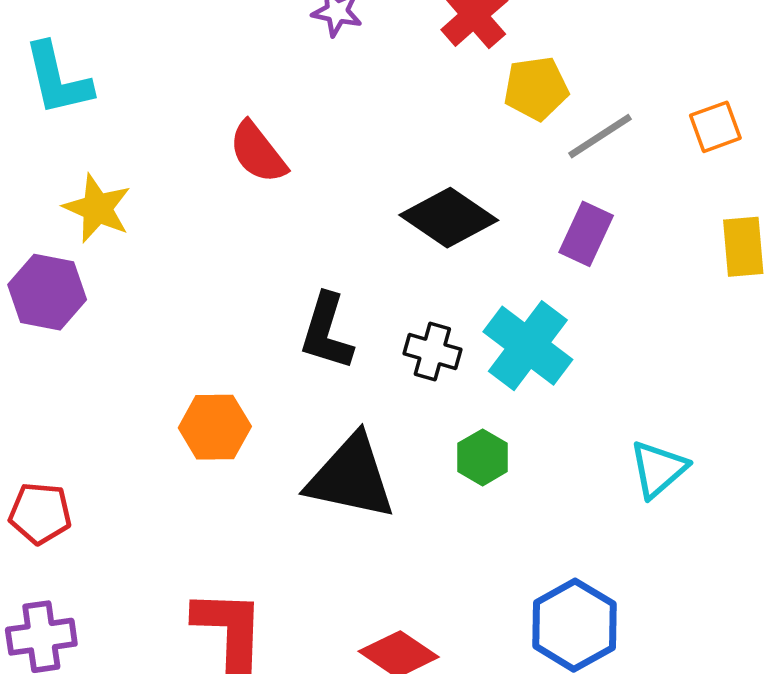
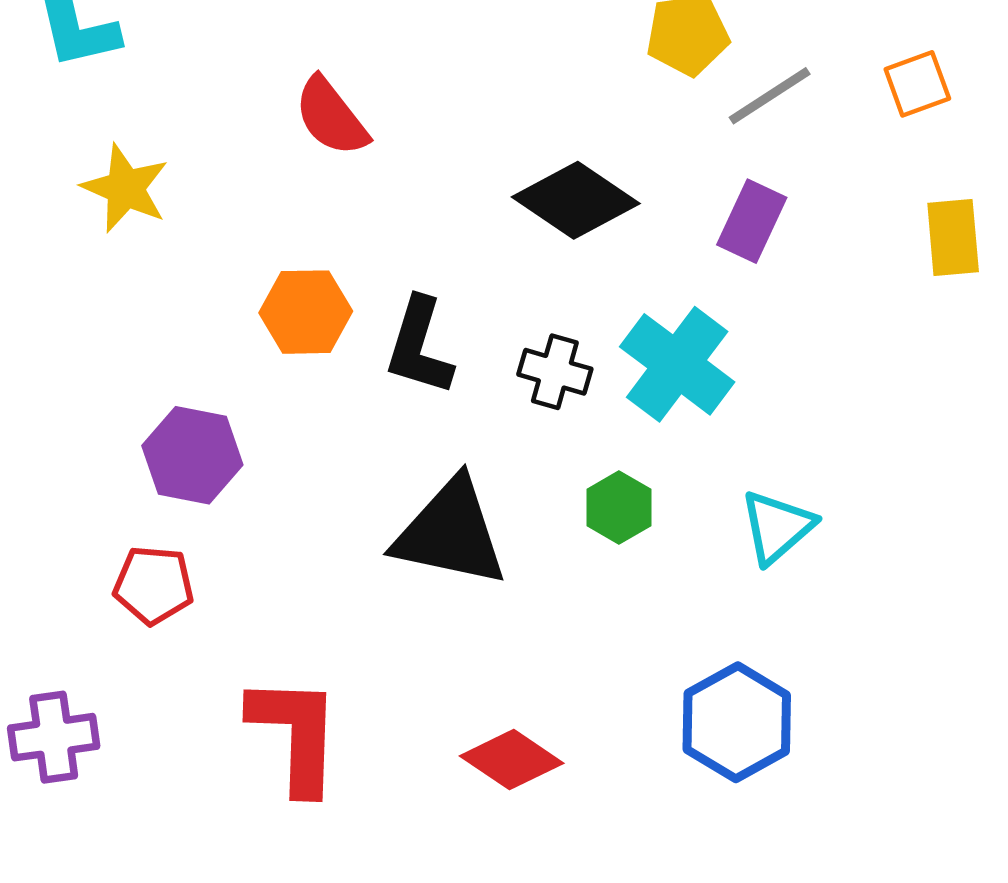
purple hexagon: (47, 292) -> (192, 455), moved
orange hexagon: (215, 427) -> (306, 312), moved
cyan triangle: (658, 469) -> (777, 527), moved
red pentagon: (40, 513) -> (154, 585), moved

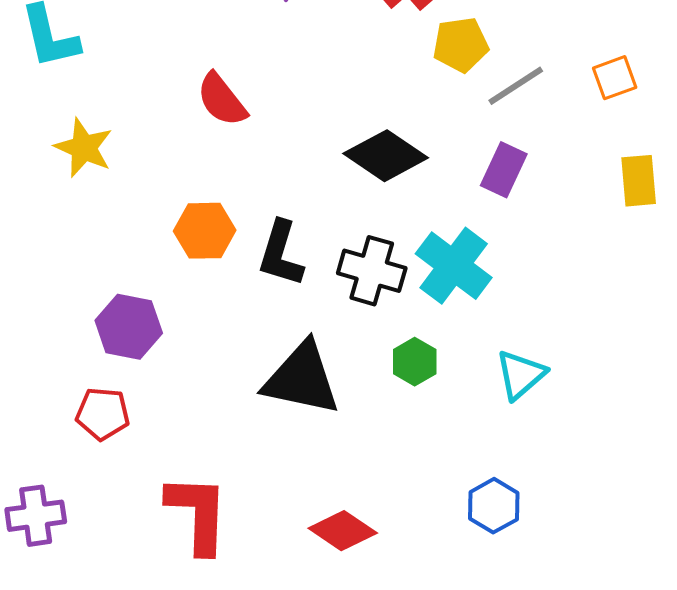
black cross: (555, 372) -> (372, 271), size x1.4
blue hexagon: (737, 722) -> (494, 506), size x0.7

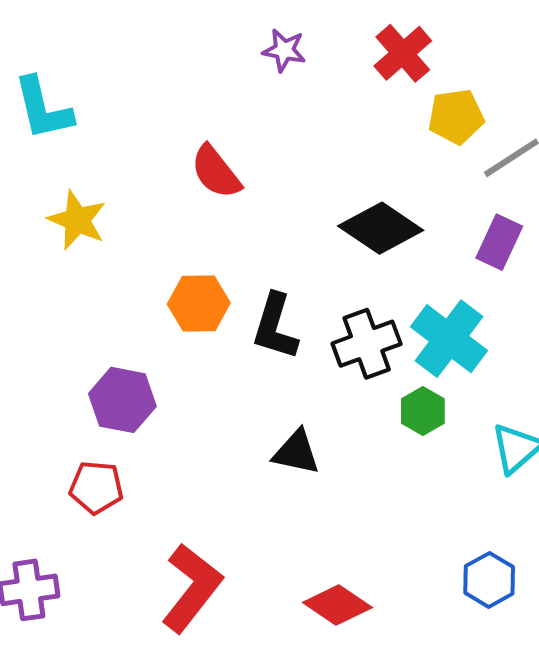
black cross: (372, 271) -> (367, 344), turned -36
green hexagon: (415, 362) -> (423, 411), moved
black triangle: (302, 379) -> (296, 452), size x0.6
red L-shape: (198, 514) -> (192, 588), turned 36

